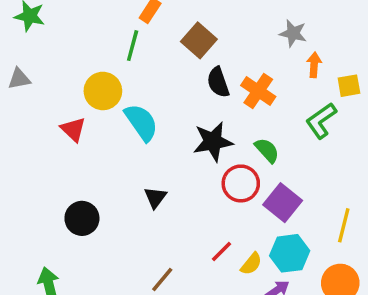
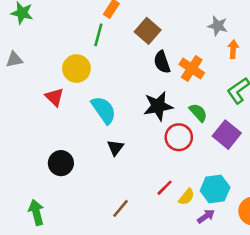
cyan semicircle: (141, 122) -> (104, 110), moved
purple square: (283, 203) -> (227, 135), moved

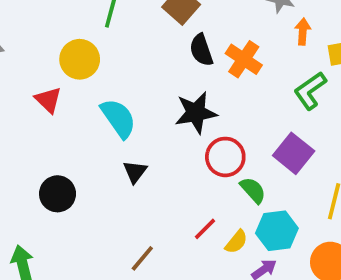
green semicircle: (198, 113) -> (253, 190), moved

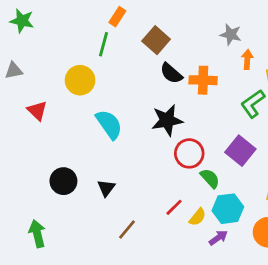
black semicircle: (201, 50) -> (171, 73), turned -30
orange cross: (244, 59) -> (203, 80), turned -32
red triangle: (48, 100) -> (37, 111), moved
black triangle: (135, 172) -> (106, 188), moved

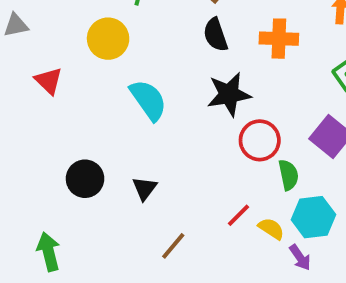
black semicircle: (171, 73) -> (216, 35), moved, turned 30
green semicircle: (210, 178) -> (288, 175), turned 30
yellow semicircle: (198, 217) -> (271, 229), turned -96
purple arrow: (218, 238) -> (300, 257), turned 90

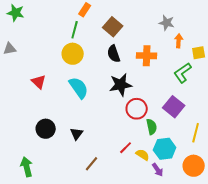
yellow circle: (108, 39) -> (73, 54), moved
red triangle: (49, 81) -> (39, 82), moved

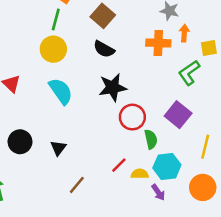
black semicircle: (114, 54) -> (104, 49), turned -42
orange cross: (147, 56) -> (158, 43), moved
yellow semicircle: (143, 155) -> (140, 174), turned -32

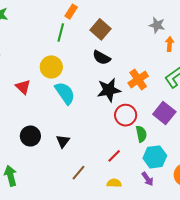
orange cross: (158, 43) -> (138, 80), moved, turned -36
yellow circle: (53, 49) -> (51, 67), moved
yellow semicircle: (140, 174) -> (114, 183), moved

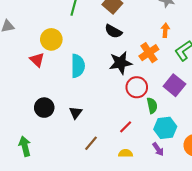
orange arrow: (170, 44) -> (165, 30), moved
yellow circle: (51, 67) -> (51, 39), moved
cyan semicircle: (65, 93) -> (78, 66), turned 35

